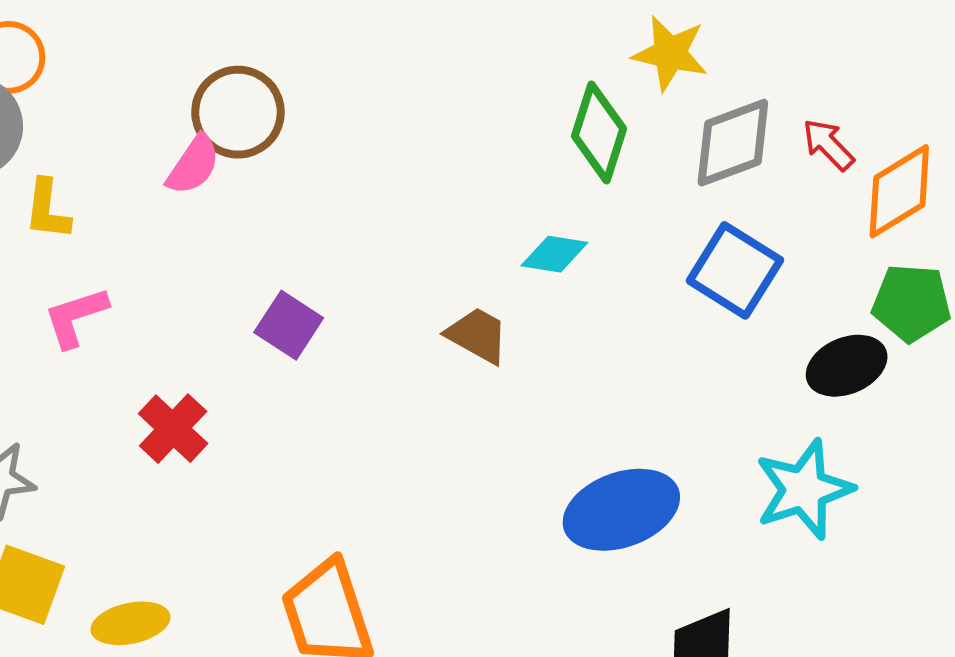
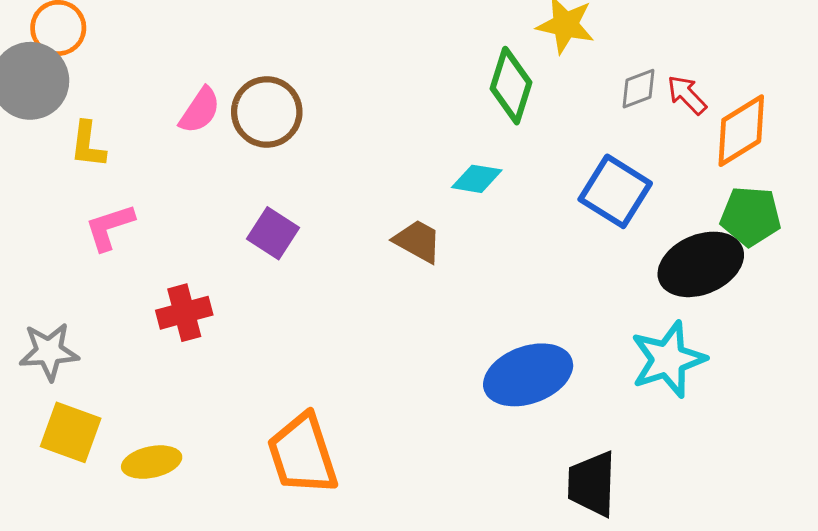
brown circle: (238, 112) -> (267, 112), moved
gray diamond: (733, 143) -> (639, 89), moved, size x0.6
black ellipse: (847, 366) -> (701, 264), size x1.4
red cross: (173, 429) -> (184, 313), turned 32

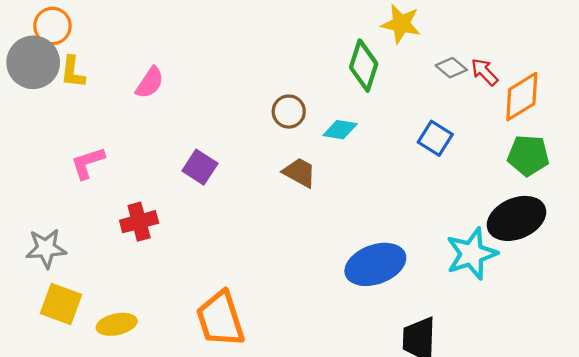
gray diamond: (639, 89) -> (451, 68), turned 60
brown circle: (267, 112) -> (289, 112), moved, size x0.7
yellow L-shape: (88, 145) -> (73, 72), moved
blue square: (615, 191) -> (435, 138), size x0.7
black ellipse: (701, 264) -> (517, 218), moved

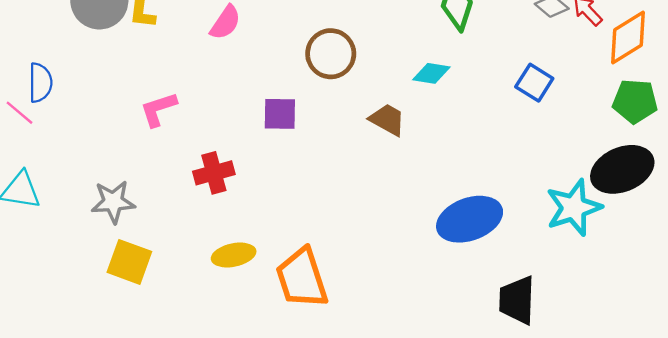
brown circle: (289, 112) -> (331, 54), moved, size x1.4
purple square: (200, 167) -> (280, 114), turned -32
yellow ellipse: (117, 324) -> (234, 255), moved

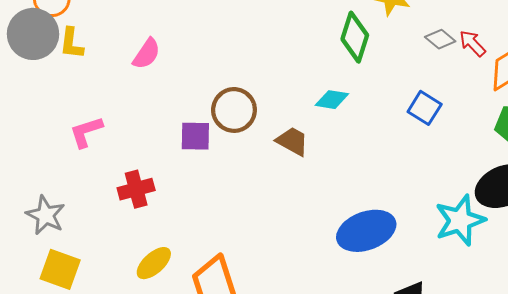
brown circle: (331, 54) -> (234, 110), moved
gray star: (113, 202) -> (45, 215), turned 30
yellow ellipse: (234, 255) -> (154, 263), turned -30

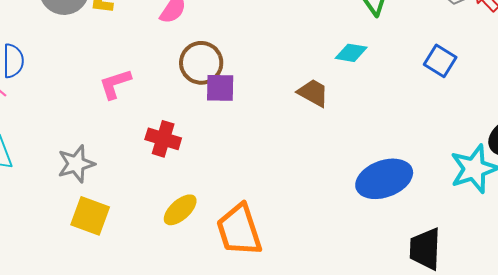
brown circle: (234, 110) -> (201, 63), moved
red cross: (136, 189) -> (163, 139), turned 32
gray star: (45, 215) -> (76, 164), turned 30

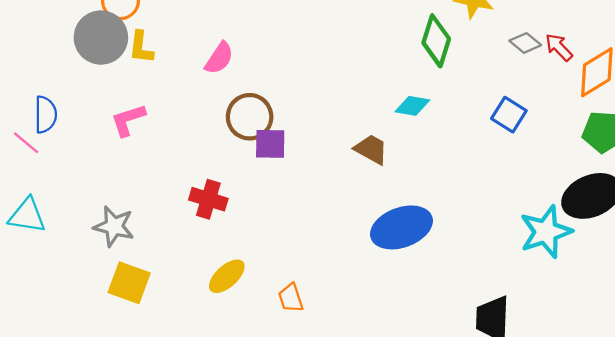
pink L-shape: (115, 84) -> (128, 120), moved
gray star: (76, 164) -> (114, 226), turned 30
blue ellipse: (384, 179) -> (401, 227), moved
orange trapezoid: (239, 230) -> (291, 298), size x0.5

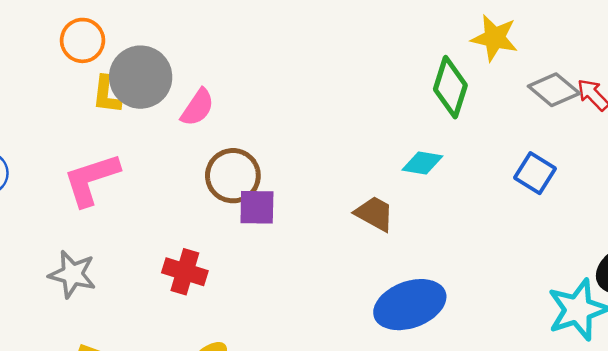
gray circle: (101, 38) -> (141, 77), moved
gray diamond: (525, 43) -> (554, 90), size x1.4
pink L-shape: (128, 120) -> (91, 179), size x1.4
gray star: (114, 226) -> (72, 274), moved

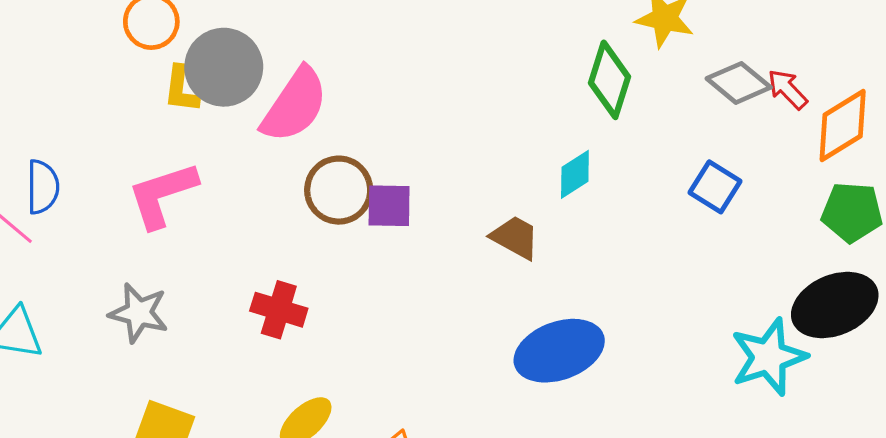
pink semicircle: (198, 107) -> (295, 105), size x1.6
cyan diamond: (422, 163) -> (575, 174), turned -42
purple square: (257, 207) -> (389, 206), moved

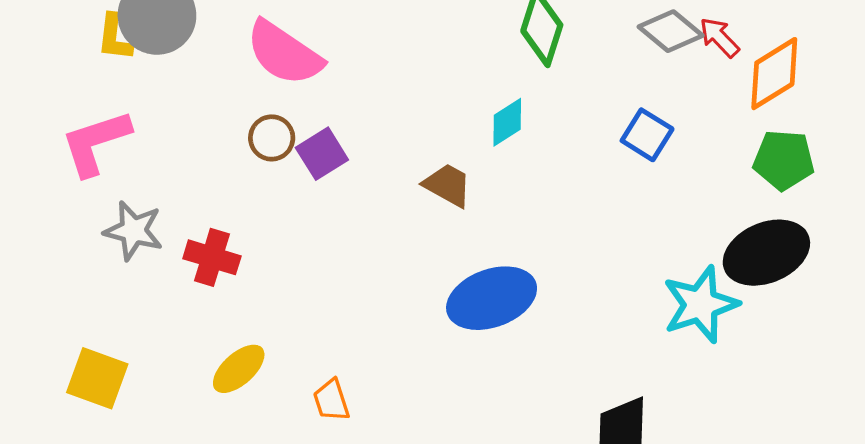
pink semicircle: (295, 105) -> (284, 53), moved, turned 90
brown circle: (339, 190) -> (272, 138), size x0.7
purple square: (389, 206) -> (322, 154), turned -33
gray star: (139, 313) -> (133, 231), moved

